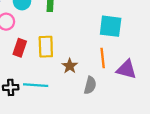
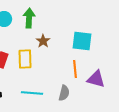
brown star: (70, 66) -> (43, 41), moved
cyan line: (36, 85) -> (32, 93), moved

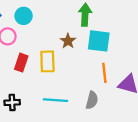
green arrow: (29, 18) -> (85, 15), moved
cyan square: (82, 41) -> (99, 41), moved

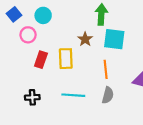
orange line: (104, 73) -> (106, 69), moved

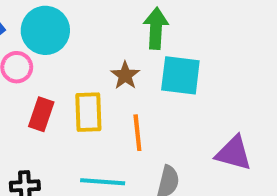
cyan circle: (43, 15) -> (45, 30), size x1.5
orange line: (106, 69) -> (137, 133), moved

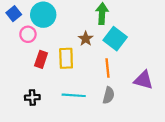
cyan square: (180, 75) -> (115, 39), turned 30
orange line: (137, 133) -> (107, 68), moved

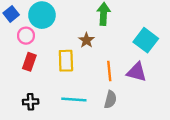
cyan square: (115, 39) -> (146, 40), moved
red rectangle: (41, 59) -> (29, 62), moved
purple triangle: (143, 80) -> (137, 72), moved

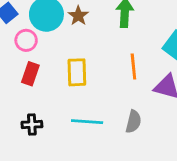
brown star: (86, 40) -> (78, 16), moved
orange line: (109, 71) -> (133, 66), moved

